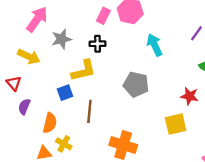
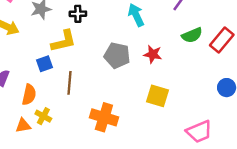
red star: (190, 96) -> (153, 54), moved
yellow square: (176, 124) -> (158, 96), turned 30

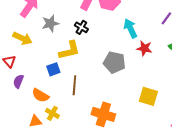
black cross: (78, 14) -> (81, 27), turned 32
red star: (153, 54) -> (144, 48), moved
orange semicircle: (29, 95) -> (40, 95), turned 108

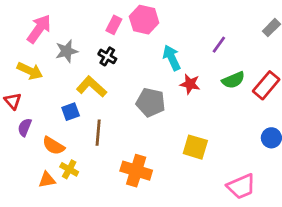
yellow L-shape: (69, 50) -> (92, 87), turned -125

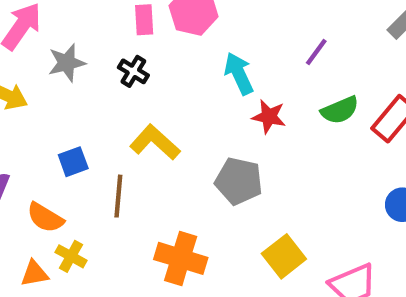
pink rectangle: (114, 25) -> (144, 20), turned -30
yellow L-shape: (92, 87) -> (155, 142), moved
gray pentagon: (151, 102) -> (239, 181), moved
yellow square: (195, 147) -> (284, 256), moved, turned 35

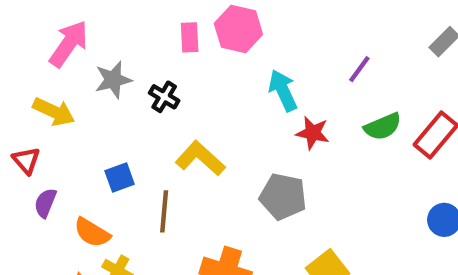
black cross: (133, 71) -> (164, 97), moved

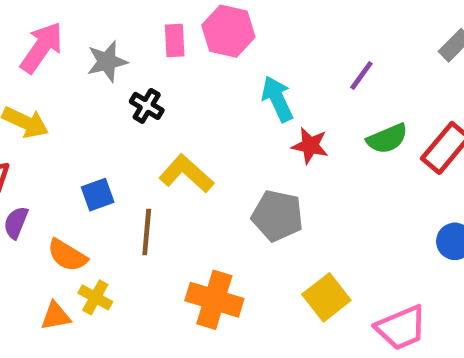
gray star: (113, 80) -> (107, 62), moved

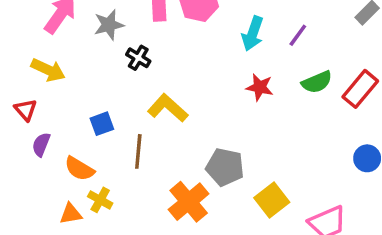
cyan arrow: (277, 99) -> (253, 34), moved, turned -136
gray pentagon: (277, 216) -> (225, 167), moved
orange cross: (214, 300) -> (189, 202), turned 33

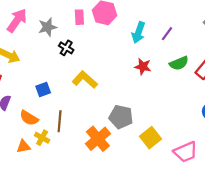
brown line: (138, 151) -> (60, 121), moved

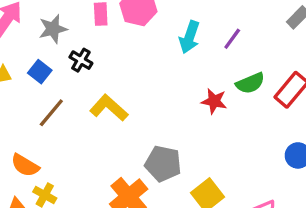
red star: (143, 67) -> (214, 101), moved
blue square: (43, 90) -> (40, 72), moved, turned -32
brown line: (60, 121) -> (51, 113), moved, turned 35

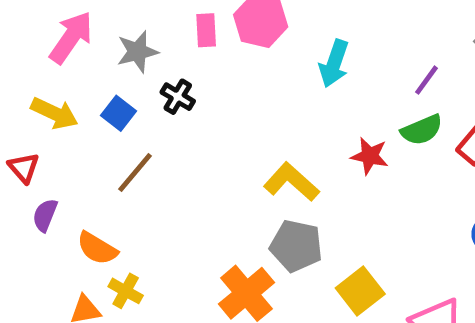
purple line: (232, 39) -> (426, 80), moved
yellow L-shape: (109, 108) -> (291, 182), moved

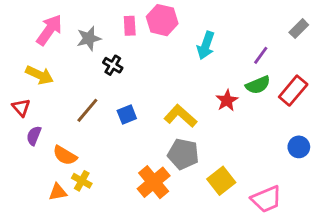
blue square: (118, 113) -> (127, 115), moved, turned 30
red star: (370, 156) -> (227, 100), turned 30

